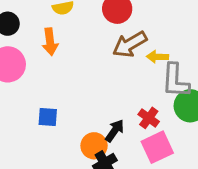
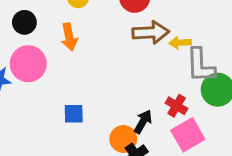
brown arrow: (130, 44) -> (151, 32), turned -148

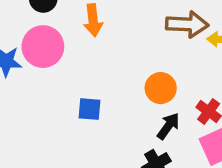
orange circle: (123, 139) -> (161, 88), moved

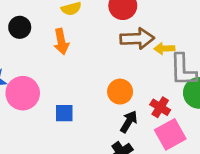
pink circle: (43, 47) -> (23, 93), moved

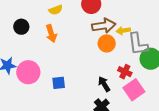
orange circle: (120, 92) -> (107, 43), moved
black arrow: (129, 122) -> (104, 84), turned -56

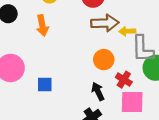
orange circle: (107, 43) -> (104, 60), moved
pink square: (134, 90) -> (132, 102), turned 30

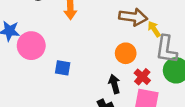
yellow arrow: (127, 31) -> (154, 29), turned 49

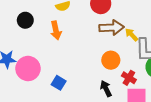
blue square: (63, 68) -> (59, 83), turned 32

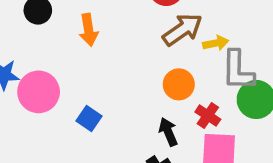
brown arrow: (111, 28) -> (182, 30), turned -35
yellow arrow: (132, 35) -> (216, 43), turned 120

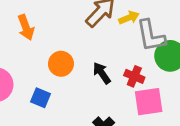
orange circle: (179, 84) -> (61, 64), moved
black arrow: (168, 132) -> (102, 73), moved

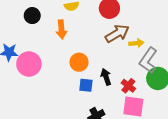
gray L-shape: (151, 36) -> (148, 60), turned 30
blue square: (40, 98) -> (86, 85), moved, turned -32

